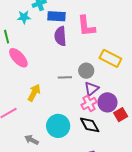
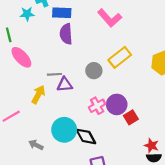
pink L-shape: (86, 26) -> (110, 18), moved, turned -35
yellow rectangle: (110, 58) -> (120, 57), turned -65
gray line: (65, 77) -> (54, 74), moved
purple triangle: (91, 89) -> (65, 85), moved, turned 35
black diamond: (90, 125) -> (86, 136), moved

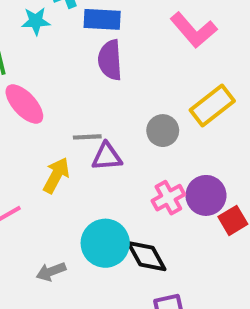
gray arrow: (36, 145) -> (51, 272), turned -48

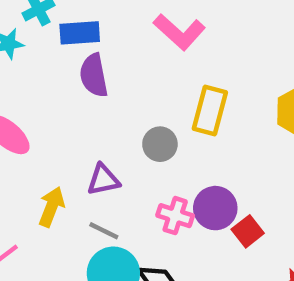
yellow rectangle: (212, 105) -> (210, 110), turned -30
gray line: (87, 137) -> (104, 231), moved, turned 36
pink cross: (168, 198) -> (175, 216), turned -36

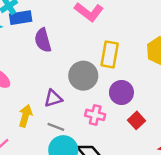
blue rectangle: (80, 33) -> (21, 18), moved
gray circle: (160, 144) -> (83, 76), size x1.5
purple circle: (215, 208) -> (121, 92), moved

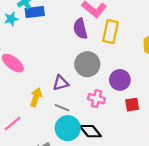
purple semicircle: (43, 40) -> (80, 29), moved
yellow rectangle: (110, 54) -> (111, 31), moved
red square: (137, 120) -> (132, 105), turned 32

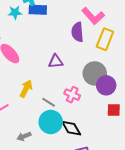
gray circle: (87, 64) -> (95, 73), moved
purple triangle: (61, 83) -> (56, 61), moved
pink cross: (96, 99) -> (72, 95), moved

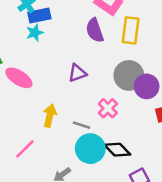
cyan star: (15, 12) -> (35, 33), moved
pink cross: (72, 95) -> (108, 108), turned 35

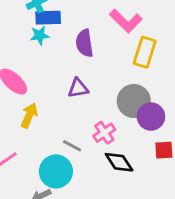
purple semicircle: (95, 30) -> (84, 43), moved
yellow arrow: (50, 116) -> (29, 115), moved
cyan circle: (90, 149) -> (56, 171), moved
black diamond: (117, 150) -> (119, 162), moved

